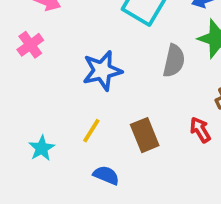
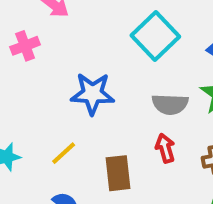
gray semicircle: (174, 61) -> (170, 104), turned 64
red arrow: (200, 130) -> (165, 148), moved

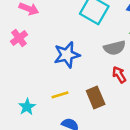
yellow line: (64, 153) -> (60, 95), turned 42

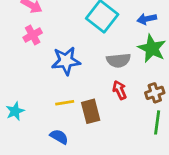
pink cross: (19, 38) -> (33, 35), moved
yellow line: (60, 95) -> (65, 103), moved

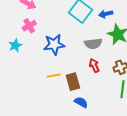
blue arrow: (147, 19) -> (106, 14), moved
cyan star: (15, 111) -> (15, 45), moved
blue semicircle: (59, 137) -> (81, 102), moved

